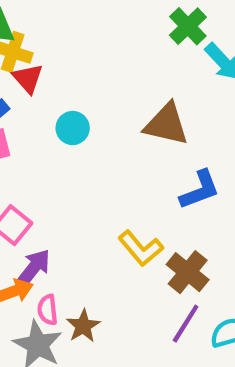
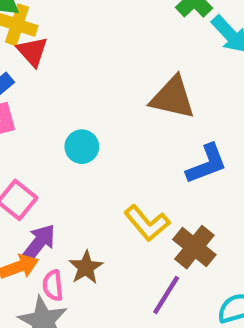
cyan circle: (73, 128) -> (82, 147), moved
purple line: (186, 324) -> (166, 295), moved
brown star: (83, 326) -> (86, 267), moved

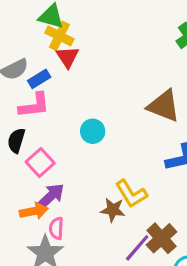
brown cross: (194, 247) -> (161, 238), moved
brown star: (86, 267) -> (113, 210), moved, turned 30

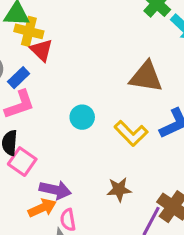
pink square: (40, 163) -> (22, 162), moved
yellow L-shape: (131, 194) -> (131, 133), moved
purple arrow: (51, 196) -> (55, 190), turned 68

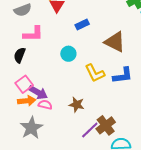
blue rectangle: (19, 78) -> (82, 25), moved
pink square: (22, 162) -> (24, 84), moved
pink semicircle: (68, 220) -> (45, 105), moved, turned 96

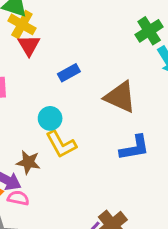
yellow L-shape: (95, 73) -> (61, 144), moved
brown star: (77, 105) -> (28, 162), moved

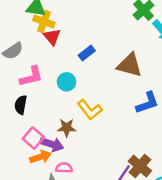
cyan circle: (50, 118) -> (67, 82), moved
pink semicircle: (18, 198) -> (64, 168), moved

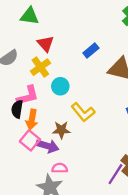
yellow cross: (44, 21) -> (40, 67), moved, turned 36
blue rectangle: (87, 53) -> (91, 51), moved
pink L-shape: (31, 77) -> (28, 96), moved
orange arrow: (40, 157) -> (32, 120), moved, turned 120

